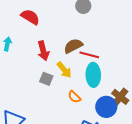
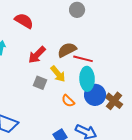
red arrow: (43, 51) -> (37, 55), turned 60
blue circle: (106, 107) -> (95, 95), moved

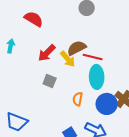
yellow arrow: (58, 74) -> (68, 59), moved
blue circle: (95, 95) -> (107, 104), moved
orange semicircle: (68, 101) -> (78, 99), turned 56

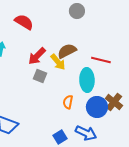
red line: (93, 57) -> (101, 60), moved
gray square: (50, 81) -> (40, 76), moved

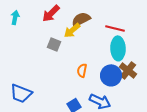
red arrow: (37, 56) -> (51, 13), moved
yellow arrow: (58, 62) -> (72, 30), turned 90
cyan ellipse: (87, 80) -> (118, 48), moved

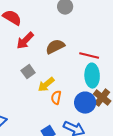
yellow arrow: (72, 30) -> (46, 85), moved
gray square: (54, 44) -> (28, 72), turned 32

